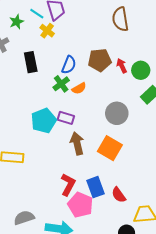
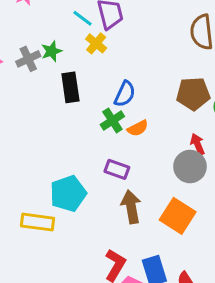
green star: (17, 22) -> (52, 51), moved
brown pentagon: (100, 60) -> (193, 94), moved
red arrow: (122, 66) -> (198, 144), moved
cyan pentagon: (44, 121) -> (68, 194), moved

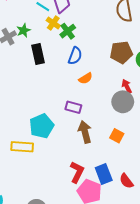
green cross: (112, 120) -> (68, 31), moved
orange square: (178, 216) -> (117, 136), size x0.6

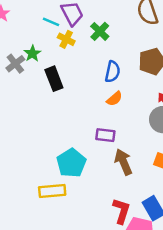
green cross: (68, 31) -> (100, 31), moved
blue semicircle: (75, 56) -> (113, 72), moved

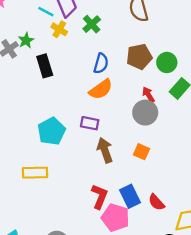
orange semicircle: (114, 99) -> (101, 89), size x1.5
cyan pentagon: (71, 163) -> (51, 131), moved

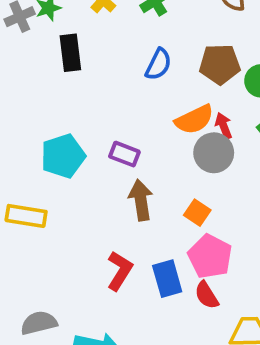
orange semicircle: (101, 89) -> (194, 119), moved
pink pentagon: (115, 218) -> (210, 256), moved

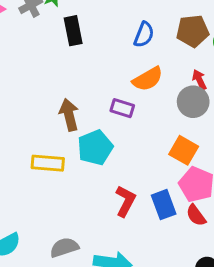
orange semicircle: (194, 119) -> (148, 79), moved
cyan pentagon: (63, 156) -> (95, 148), moved
brown arrow: (141, 200) -> (69, 115), moved
orange square: (197, 213) -> (184, 150), size x1.4

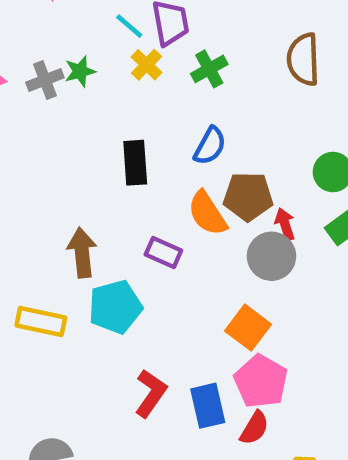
black rectangle: (73, 31) -> (135, 163), moved
brown pentagon: (193, 31) -> (248, 196), moved
orange semicircle: (148, 79) -> (207, 213), turned 80
red semicircle: (196, 215) -> (254, 428), turned -120

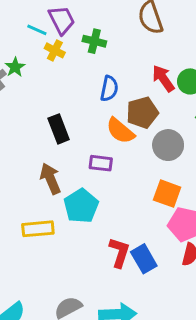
green cross: (209, 69) -> (94, 41), turned -30
black rectangle: (135, 163) -> (59, 129), moved
red arrow: (285, 224) -> (163, 78), moved, size x1.4
blue rectangle: (208, 406) -> (144, 259), moved

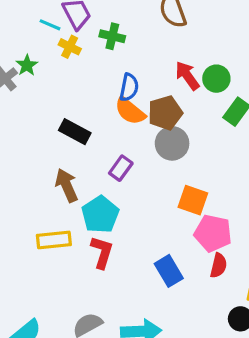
black rectangle: (59, 129) -> (75, 132), turned -40
orange semicircle: (120, 131) -> (130, 111), moved
gray circle: (168, 145) -> (172, 143), moved
purple rectangle: (101, 163) -> (121, 168), turned -60
red L-shape: (119, 252) -> (102, 252), moved

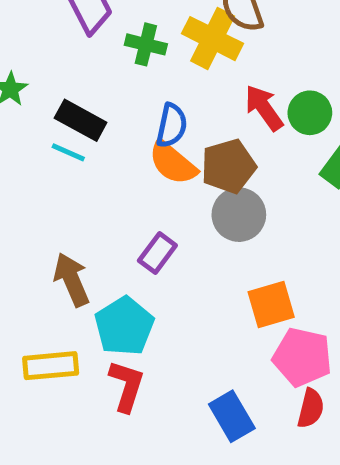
cyan line: (50, 25) -> (68, 152), moved
yellow cross: (70, 47) -> (213, 39), moved, size x1.6
black rectangle: (75, 132) -> (81, 120), moved
orange square: (193, 200) -> (271, 305), turned -36

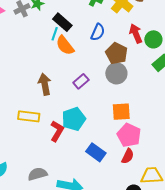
cyan line: (68, 152) -> (55, 34), turned 72
orange semicircle: (173, 163) -> (65, 45), moved
brown pentagon: (228, 166) -> (117, 53), turned 30
cyan pentagon: (124, 326) -> (74, 119), moved
blue rectangle: (232, 416) -> (96, 152), turned -36

